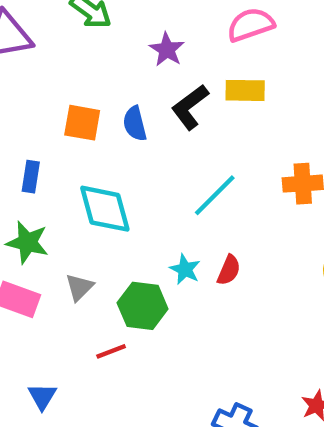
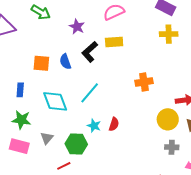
cyan line: (215, 195) -> (90, 93), moved

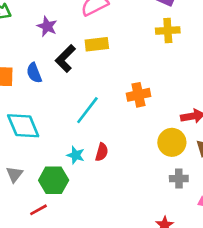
cyan line: (90, 93) -> (87, 110), moved

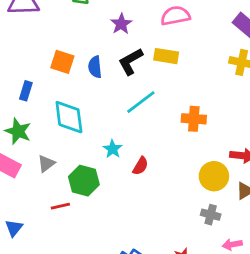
cyan line: (87, 110) -> (141, 102), moved
cyan star: (76, 155) -> (113, 149), moved

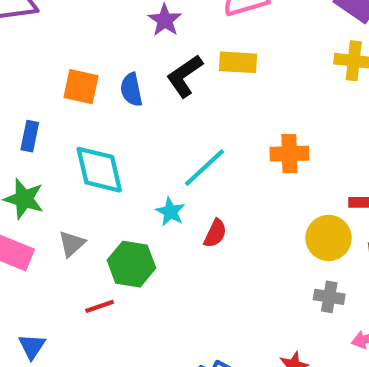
cyan line: (141, 102) -> (204, 168), moved

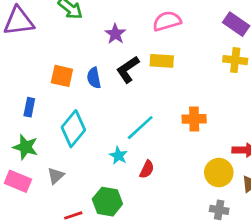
cyan diamond: (99, 170) -> (73, 129), turned 52
green hexagon: (131, 264) -> (107, 202), moved

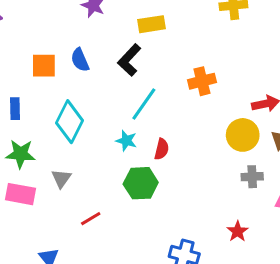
black L-shape: (128, 69) -> (129, 60), moved
green hexagon: (107, 202) -> (141, 183), moved

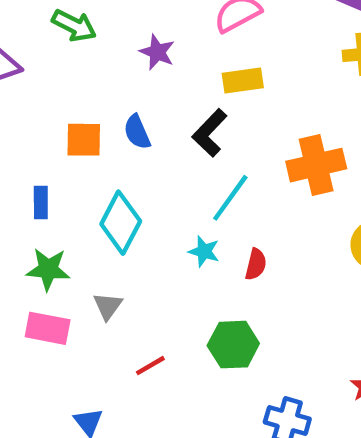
orange cross: (202, 81) -> (316, 165), size x1.4
green hexagon: (141, 183) -> (233, 345), moved

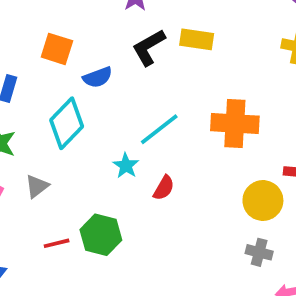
blue semicircle: (137, 132) -> (98, 77), moved, turned -104
black L-shape: (210, 133) -> (149, 47), moved
green hexagon: (233, 345) -> (101, 235), moved

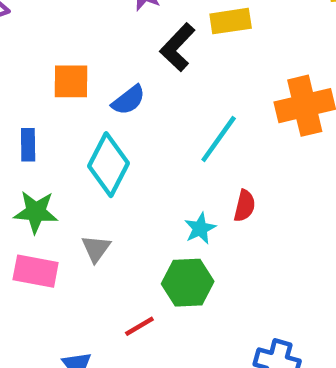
cyan star: (126, 166) -> (200, 228), moved, turned 30
red line: (57, 243) -> (139, 326), moved

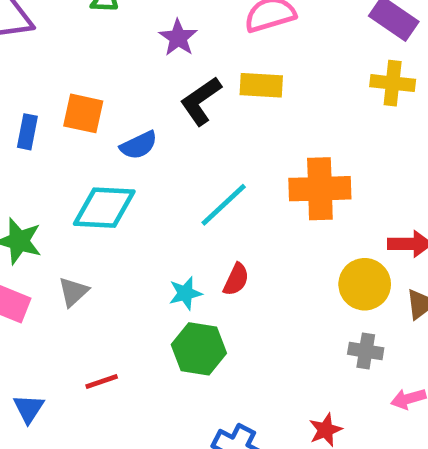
blue rectangle: (28, 145) -> (27, 132), moved
cyan diamond: (108, 165) -> (104, 208), turned 54
green hexagon: (188, 283) -> (199, 349), moved

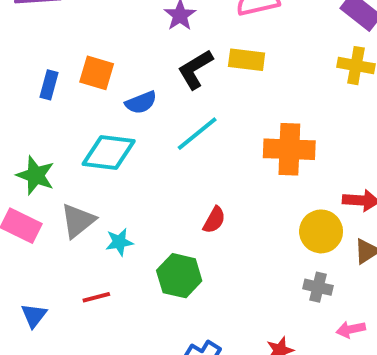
cyan line: (224, 205) -> (197, 134), moved
gray triangle: (73, 292) -> (78, 221), size x1.4
cyan star: (185, 293) -> (119, 242), moved

